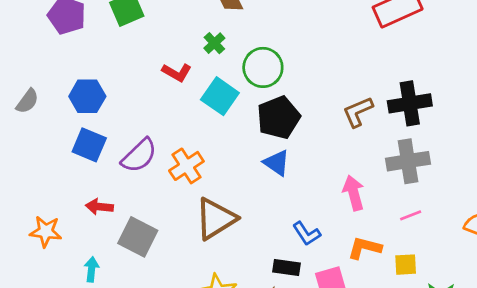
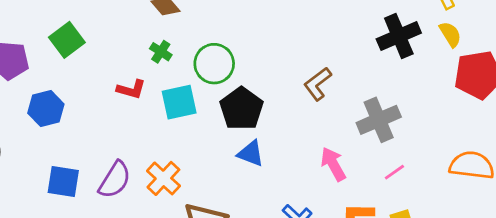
blue hexagon: (87, 96) -> (46, 109), moved
cyan square: (220, 96) -> (179, 102), turned -33
black cross: (410, 103) -> (399, 36), moved

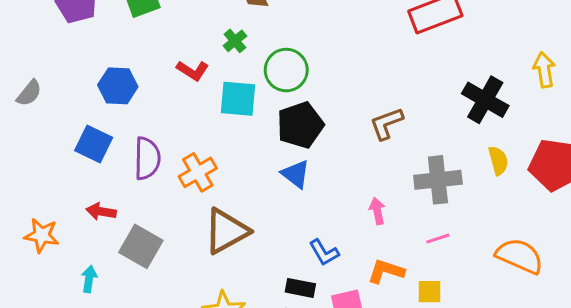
yellow semicircle: (450, 34) -> (498, 161), moved
black cross: (399, 36) -> (485, 100), turned 36
blue hexagon: (46, 109) -> (118, 86), moved
pink arrow: (333, 164) -> (377, 211), size x0.7
purple semicircle: (115, 180) -> (147, 158), turned -48

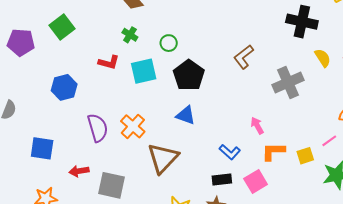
green circle: (286, 70) -> (169, 43), size x0.6
blue square: (94, 144) -> (42, 148), moved
blue triangle: (296, 174) -> (186, 115), moved
pink arrow: (377, 211) -> (257, 126), moved
pink line: (438, 239) -> (329, 141), moved

